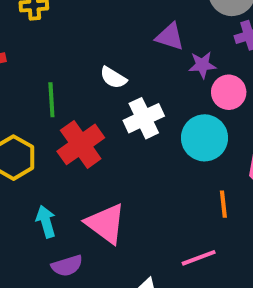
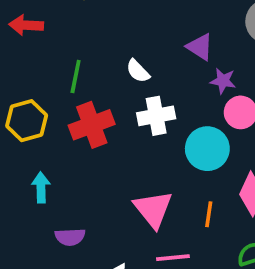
pink triangle: (106, 224) -> (153, 209), moved
purple semicircle: (67, 266) -> (70, 237), moved

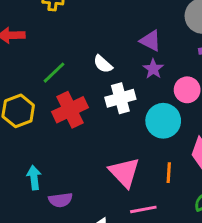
green line: (76, 77) -> (54, 73), turned 40
purple star: (223, 81) -> (153, 69), moved, turned 30
cyan arrow: (41, 187) -> (34, 178), moved

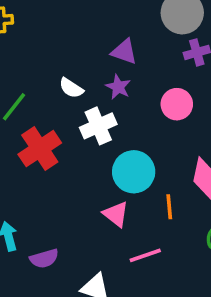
purple star: (153, 69) -> (118, 87), moved
cyan circle: (163, 121) -> (134, 172), moved
pink triangle: (124, 172) -> (116, 214), size x0.7

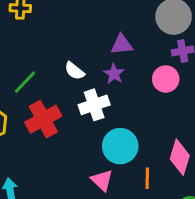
purple triangle: (124, 52) -> (122, 45), turned -30
pink circle: (177, 104) -> (166, 79), moved

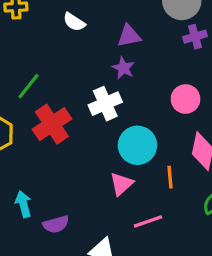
white semicircle: (74, 71) -> (74, 22), moved
pink circle: (166, 79) -> (186, 99), moved
pink triangle: (102, 180) -> (121, 184), turned 40

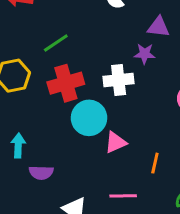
purple star: (123, 68) -> (145, 54), turned 30
cyan circle: (137, 145) -> (89, 118), moved
pink triangle: (121, 184) -> (115, 142), moved

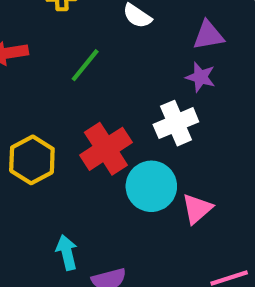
green line: (56, 43) -> (85, 65), moved
purple star: (145, 54) -> (201, 77), turned 30

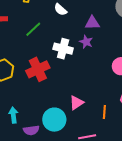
white cross: (176, 123) -> (63, 49), moved, turned 30
cyan circle: (151, 186) -> (54, 120), moved

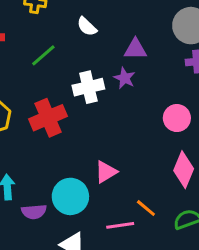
white cross: (63, 49) -> (88, 87), turned -30
orange line: (104, 112) -> (146, 208), moved, turned -56

